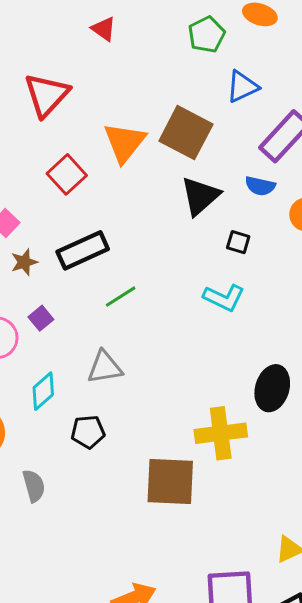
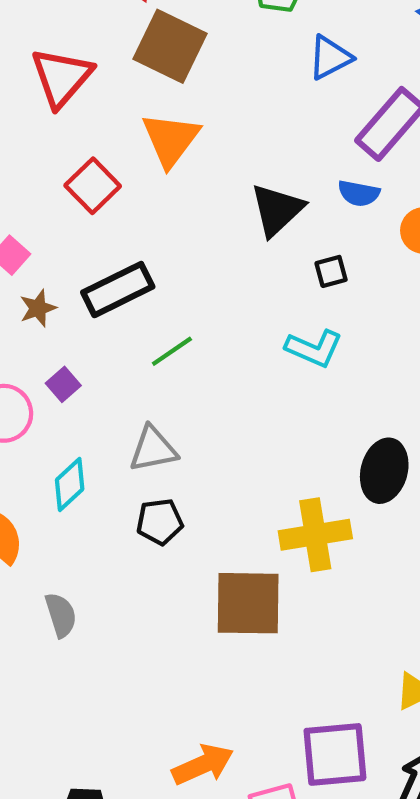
brown square: (186, 133) -> (170, 46), moved
black square: (238, 242) -> (331, 271), turned -30
black pentagon: (88, 432) -> (160, 522), moved

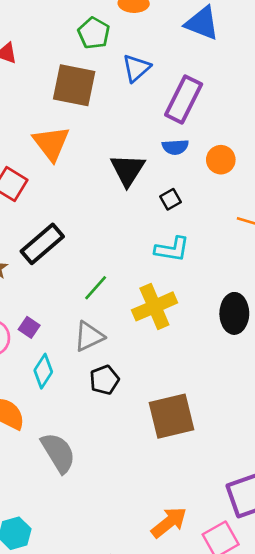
brown square: (170, 46) -> (74, 85), moved
green line: (172, 351) -> (96, 288), moved
purple square: (63, 384) -> (29, 327), moved
yellow cross: (315, 535) -> (154, 306), moved
gray semicircle: (61, 615) -> (58, 453), size x1.5

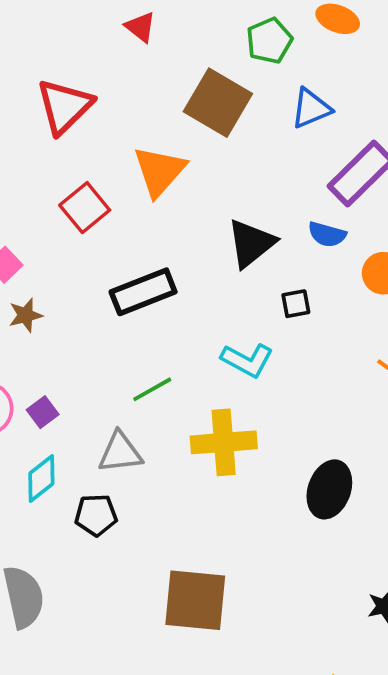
black rectangle: (42, 244) -> (143, 292), moved
cyan L-shape: (172, 249) -> (247, 360), moved
black pentagon: (104, 380) -> (96, 515), moved

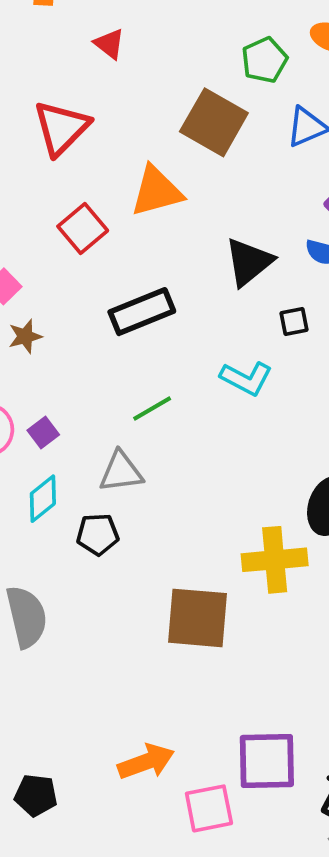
red triangle: (140, 27) -> (109, 44), moved
orange triangle: (159, 171) -> (157, 191), turned 34
yellow cross: (224, 442) -> (275, 560), moved

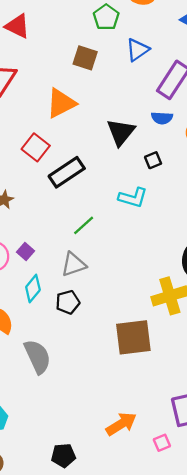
red triangle: (109, 44) -> (17, 26), size x1.4
brown square: (214, 122) -> (85, 58), size x0.7
red square: (83, 228) -> (36, 147), moved
pink square: (209, 808) -> (162, 443), size x0.6

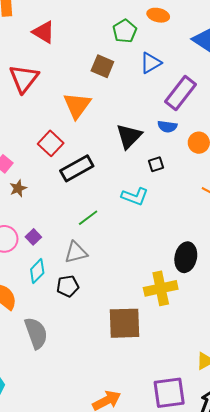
orange triangle: (61, 103) -> (77, 105), turned -32

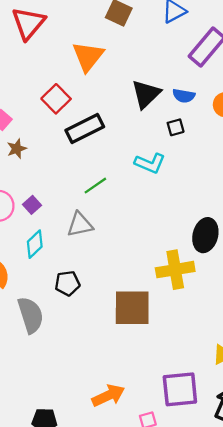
blue semicircle: (167, 127) -> (184, 96), moved
black pentagon: (68, 286) -> (67, 283), moved

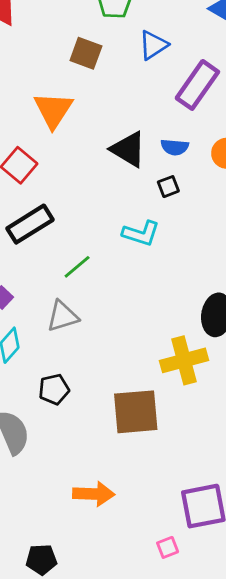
black triangle: (146, 94) -> (128, 149), turned -40
black rectangle: (85, 128) -> (30, 224), moved
orange arrow: (108, 395) -> (94, 494), moved, turned 32

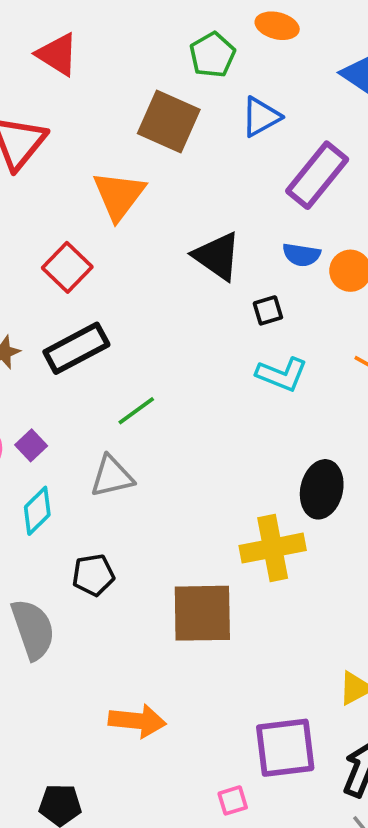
brown square: (86, 53) -> (169, 121), size x1.4
blue semicircle: (175, 147) -> (301, 255), moved
cyan L-shape: (141, 233) -> (282, 374), moved

